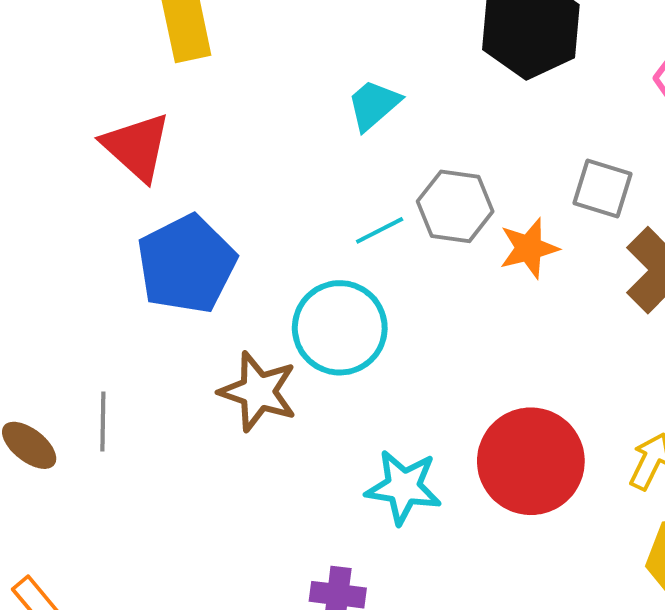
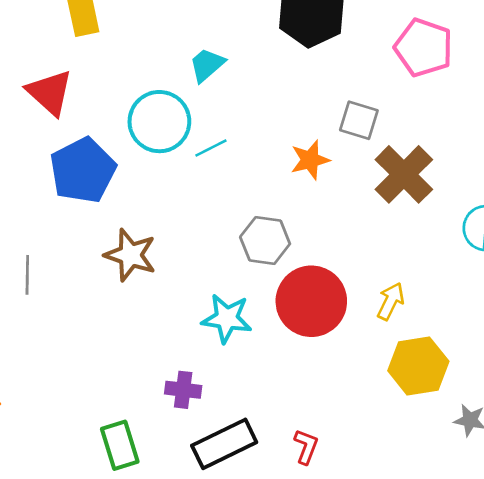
gray hexagon: (455, 206) -> (265, 240), moved
cyan circle: (340, 328) -> (159, 122), moved

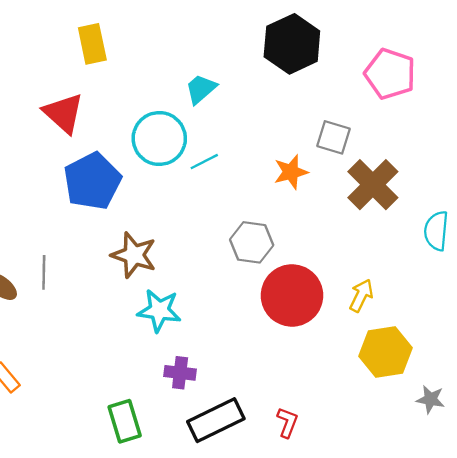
cyan star: (227, 318) -> (159, 310), moved

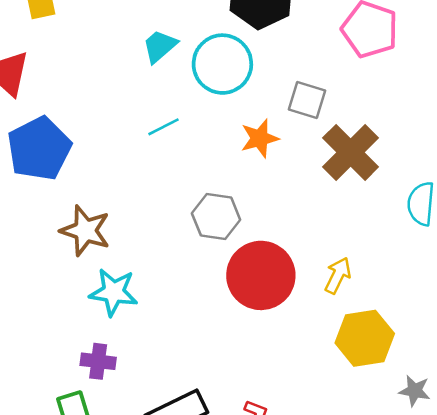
cyan circle: (159, 138) -> (222, 64), moved
purple cross: (180, 373) -> (98, 361), moved

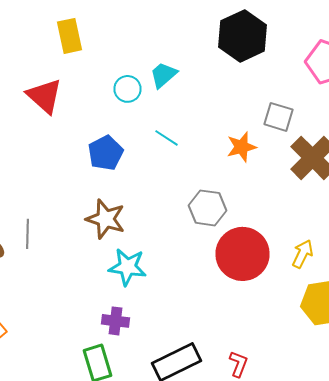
cyan circle: (222, 64) -> (128, 89), moved, size x0.6
cyan line: (163, 127) -> (166, 138), turned 60
blue pentagon: (39, 149) -> (106, 153), moved, size x0.7

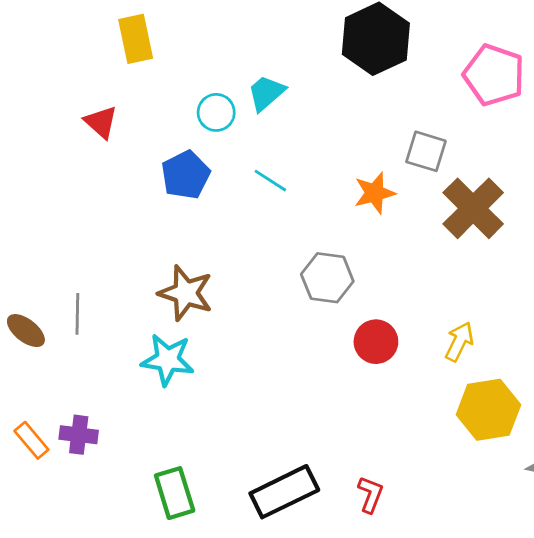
red triangle: (44, 96) -> (101, 122), size x0.7
blue pentagon: (106, 153) -> (186, 175), moved
red circle: (242, 254) -> (376, 342), size x0.6
cyan star: (128, 267) -> (168, 360), moved
purple cross: (116, 321) -> (79, 435), moved

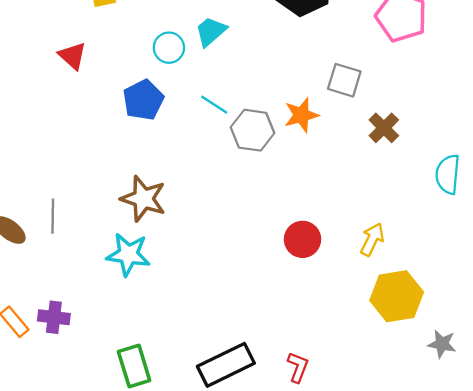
brown cross: (473, 208) -> (384, 128), size x0.6
gray hexagon: (327, 278) -> (253, 130), moved

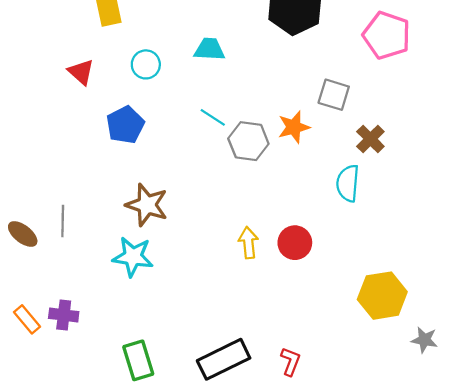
cyan trapezoid: (211, 31) -> (210, 49), turned 44
cyan circle: (169, 48) -> (146, 64), moved
blue pentagon: (143, 100) -> (125, 125), moved
cyan semicircle: (448, 174) -> (348, 183), moved
yellow arrow: (372, 239) -> (248, 243), moved, turned -32

